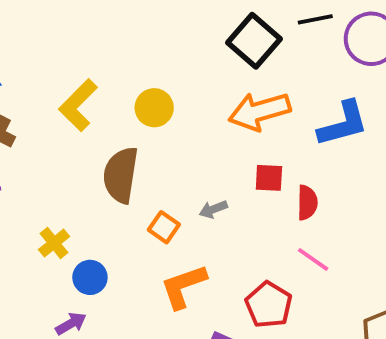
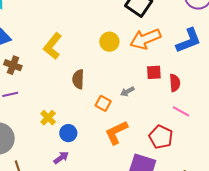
yellow circle: (154, 108) -> (109, 42), moved
brown semicircle: (121, 175) -> (78, 79), size x0.7

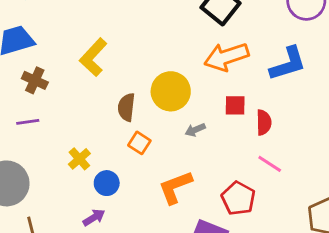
yellow circle: (109, 42) -> (171, 91), moved, size x1.4
orange square: (103, 103) -> (139, 143), moved

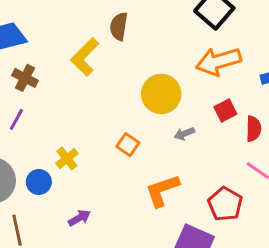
red square: (235, 105) -> (225, 110), turned -30
brown semicircle: (126, 107) -> (119, 26), moved
purple line: (28, 122) -> (16, 119), turned -55
blue circle: (107, 183) -> (39, 182), moved

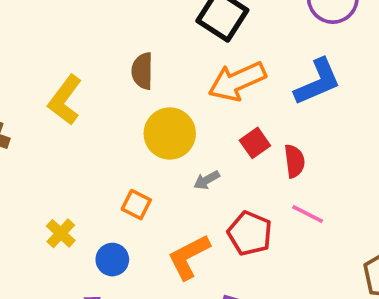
brown semicircle: (119, 26) -> (142, 71), moved
blue circle: (39, 182) -> (112, 260), moved
red pentagon: (225, 204) -> (250, 233), moved

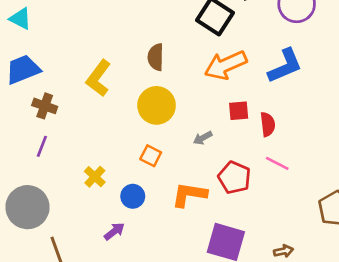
yellow circle: (170, 134) -> (157, 105), moved
red square: (255, 143) -> (239, 111), turned 30
orange L-shape: (189, 257) -> (189, 195), turned 36

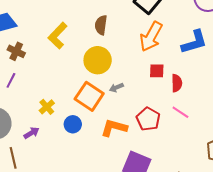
orange arrow: (226, 65) -> (151, 37), turned -44
gray arrow: (203, 138) -> (116, 88), moved
orange square: (151, 156) -> (89, 96), size x1.8
purple arrow: (114, 231) -> (31, 133), moved

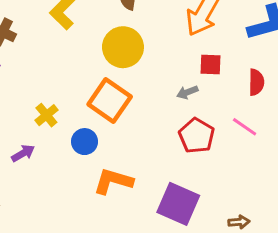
red semicircle: (177, 83) -> (256, 82), moved
gray arrow: (116, 88) -> (187, 92), moved
orange L-shape: (114, 128) -> (113, 181), moved

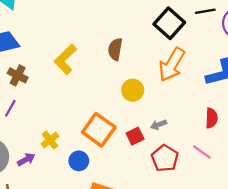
yellow circle: (123, 47) -> (133, 90), moved, size x0.7
red square: (211, 65) -> (135, 136), moved, turned -30
purple arrow: (23, 153) -> (26, 159), moved

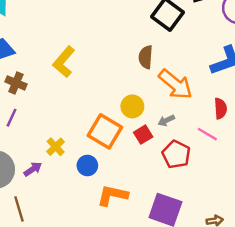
brown semicircle: (115, 49) -> (146, 57), moved
orange arrow: (172, 65) -> (175, 84), moved, turned -76
yellow circle: (133, 90) -> (132, 106), moved
pink line: (202, 152) -> (207, 134), moved

